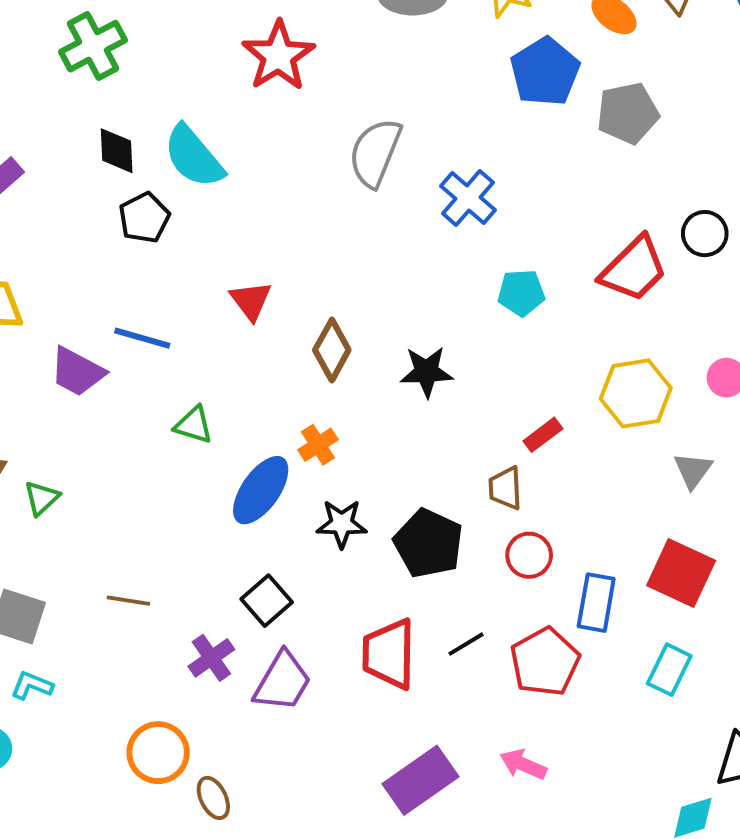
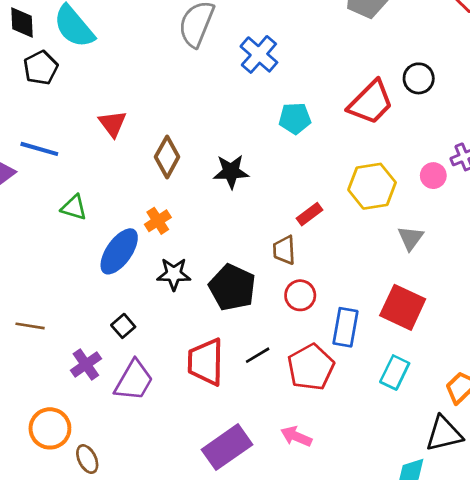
black square: (267, 601) -> (123, 326), size x0.7

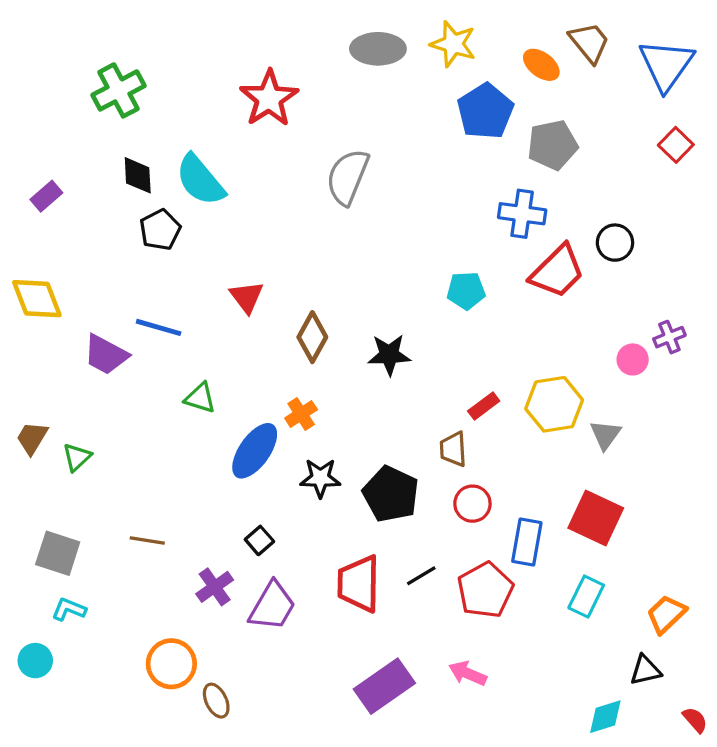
blue cross: (259, 54) -> (522, 214), moved, turned -33
yellow hexagon: (372, 186) -> (554, 404), moved
black triangle: (444, 434) -> (645, 670), size x0.7

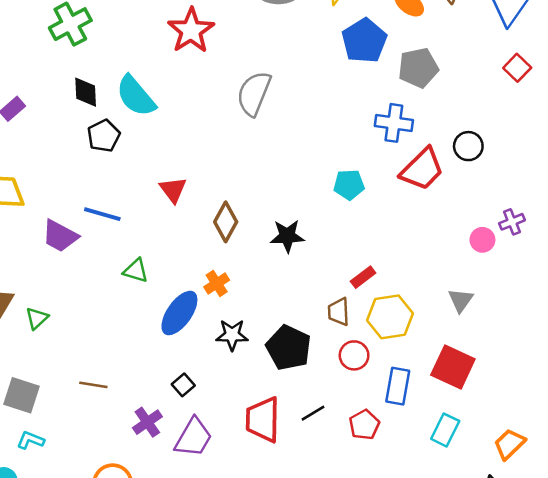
yellow hexagon: (554, 404) -> (390, 317), moved
red pentagon: (485, 590) -> (364, 425), size x0.7

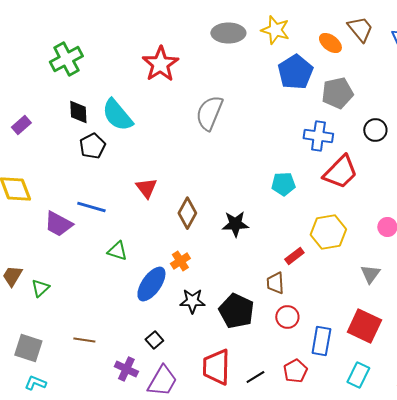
black circle: (468, 146) -> (375, 130), moved
yellow hexagon: (390, 317) -> (328, 232), moved
black line: (313, 413) -> (255, 377), moved
purple cross: (147, 422) -> (126, 369), turned -30

